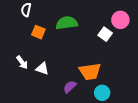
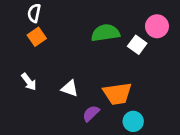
green semicircle: (67, 23) -> (105, 33), moved
orange square: (38, 32) -> (37, 37), moved, turned 32
white triangle: (42, 69) -> (70, 88), moved

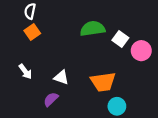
pink circle: (157, 26) -> (141, 51), moved
purple semicircle: (91, 113) -> (51, 99), moved

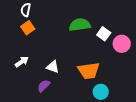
white arrow: (25, 71) -> (22, 62), turned -88

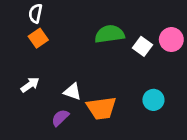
pink circle: (122, 44) -> (171, 40), moved
orange trapezoid: (89, 71) -> (101, 108), moved
cyan circle: (101, 92) -> (153, 100), moved

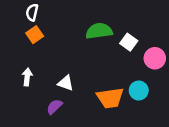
pink circle: (171, 40) -> (155, 58), moved
white arrow: (30, 85) -> (27, 77), turned -49
orange trapezoid: (101, 108) -> (110, 98), moved

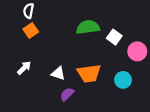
white arrow: (27, 77) -> (24, 68), turned 40
orange trapezoid: (110, 98) -> (89, 73), moved
purple semicircle: (54, 107) -> (67, 94), moved

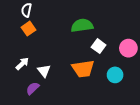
white square: (114, 37) -> (99, 46), moved
white triangle: (58, 73) -> (44, 71), moved, turned 32
purple semicircle: (67, 94) -> (33, 88), moved

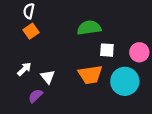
white square: (99, 46) -> (107, 50), turned -32
cyan circle: (115, 75) -> (125, 81), size x1.6

